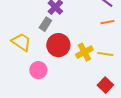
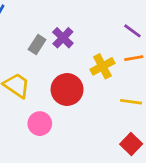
gray rectangle: (45, 24) -> (37, 45), moved
yellow cross: (84, 52) -> (102, 66), moved

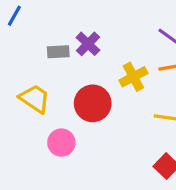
gray rectangle: (37, 45) -> (58, 52), turned 54

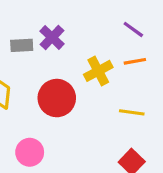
pink circle: (61, 143) -> (30, 152), moved

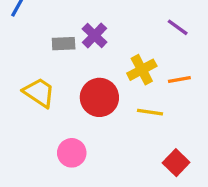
orange line: (135, 61) -> (179, 79), moved
yellow line: (132, 112) -> (150, 112), moved

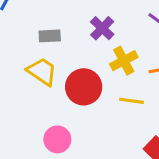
purple cross: (95, 35) -> (102, 28), moved
yellow trapezoid: (39, 93) -> (42, 71), moved

